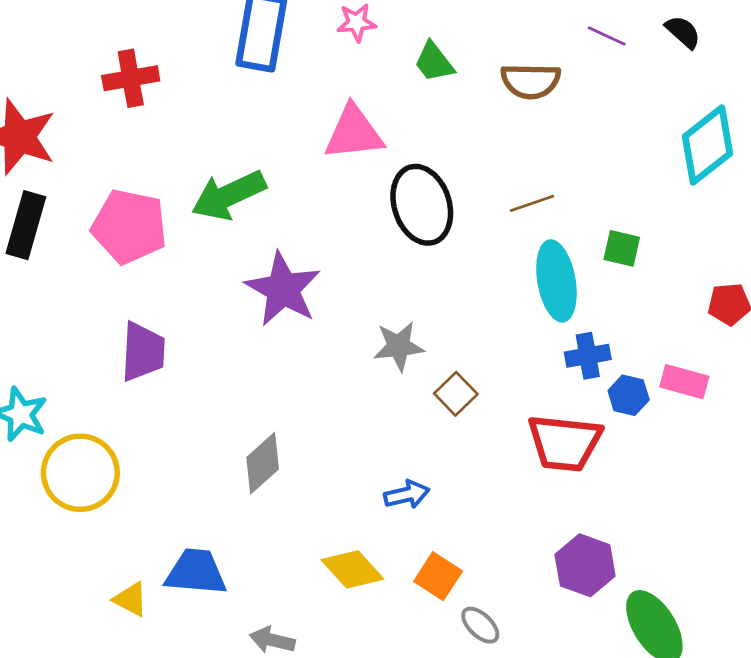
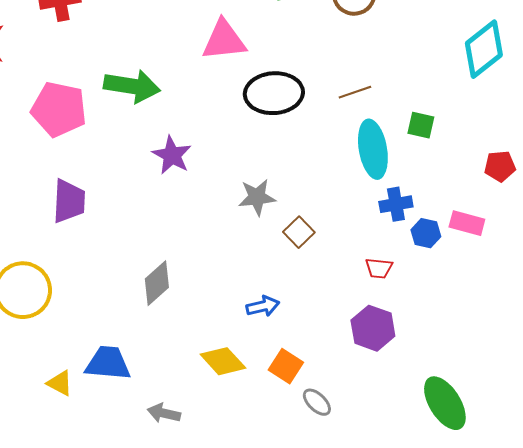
green arrow: (229, 195) -> (132, 86), turned -146
black ellipse: (422, 205) -> (274, 93), turned -76
purple star: (283, 289) -> (172, 155), size x0.7
red trapezoid: (565, 443) -> (379, 268), size x0.5
purple hexagon: (585, 565) -> (373, 328), moved

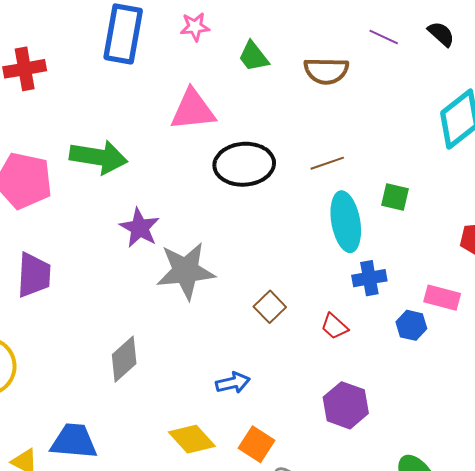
gray star: (257, 197) -> (186, 271), moved, size x1.5
blue hexagon: (426, 233) -> (411, 325), moved
red trapezoid: (379, 268) -> (334, 326), moved, turned 36

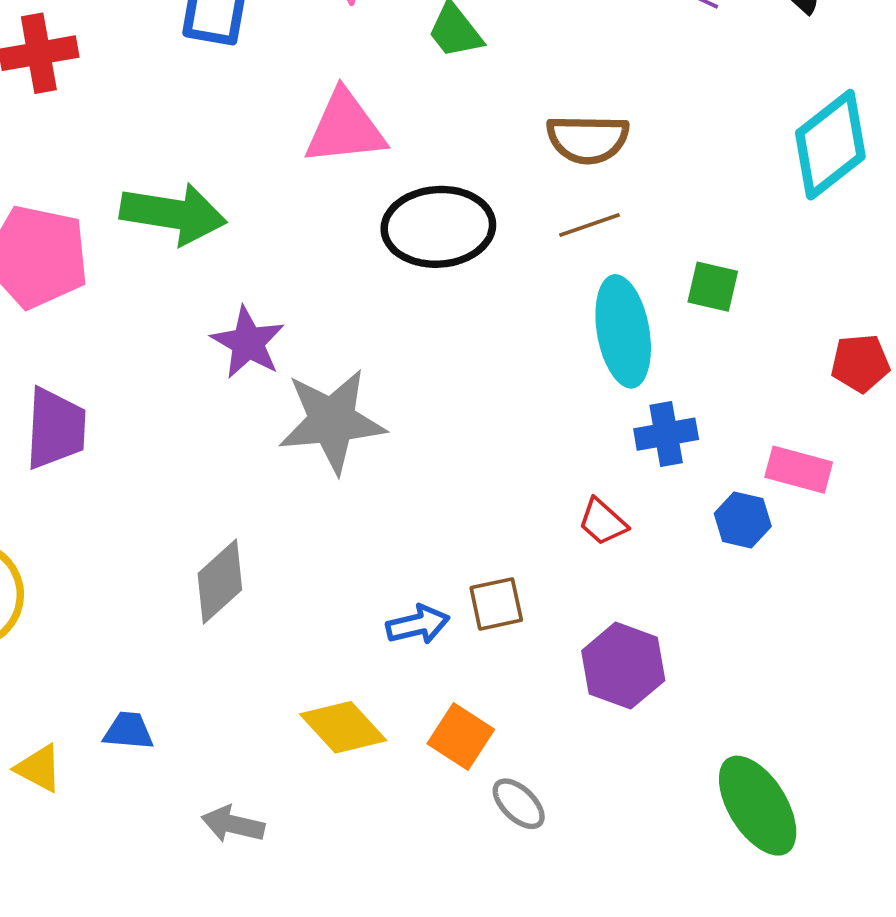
brown semicircle: (326, 71) -> (588, 139), moved
brown square: (270, 307) -> (496, 604), moved, turned 32
blue trapezoid: (74, 441) -> (128, 731), size x0.6

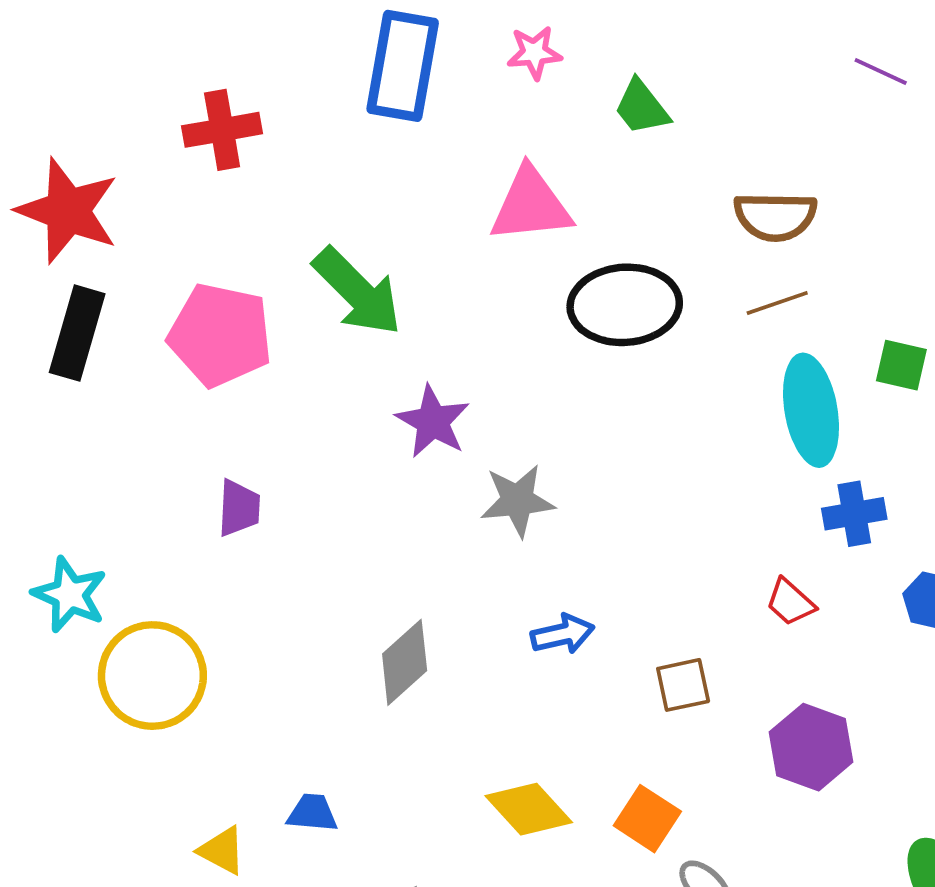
green arrow: (173, 214) -> (358, 292), turned 36
gray star: (332, 421) -> (517, 501), size x0.7
purple trapezoid: (56, 428) -> (239, 508), size x0.7
blue arrow: (418, 625) -> (563, 634), moved

